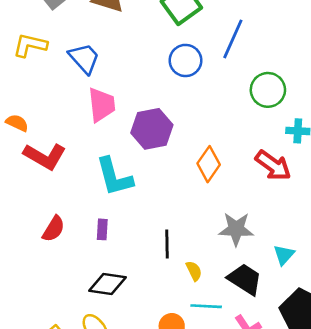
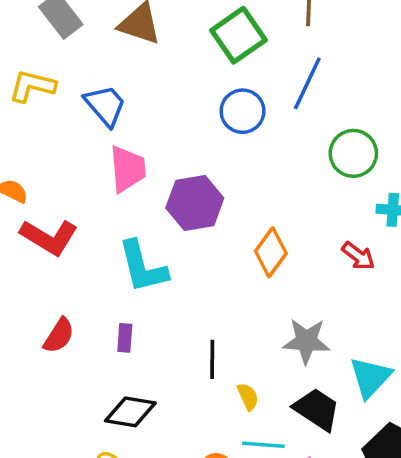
red arrow: (273, 165) -> (358, 256), size x0.7
cyan triangle: (284, 255) -> (370, 377), size x1.5

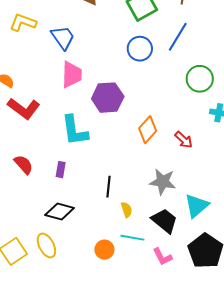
red arrow: (358, 256) -> (184, 140), moved
red semicircle: (59, 336) -> (24, 164), turned -80

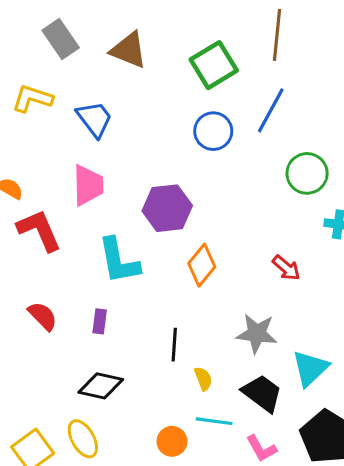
pink trapezoid: (72, 75) -> (88, 185), moved
red L-shape: (24, 108) -> (39, 230), turned -148
orange diamond: (148, 130) -> (202, 265), moved

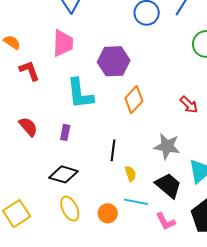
red L-shape: (39, 230) -> (29, 71), size x0.7
yellow ellipse: (83, 439) -> (70, 209), moved

